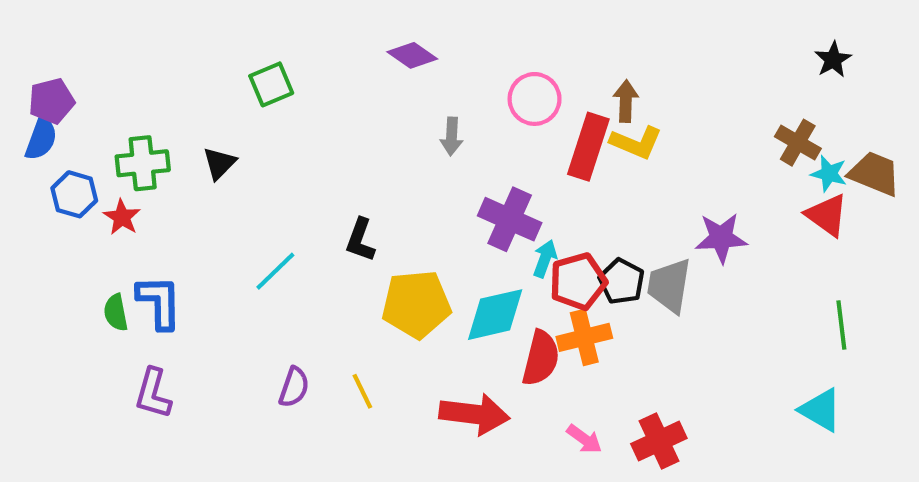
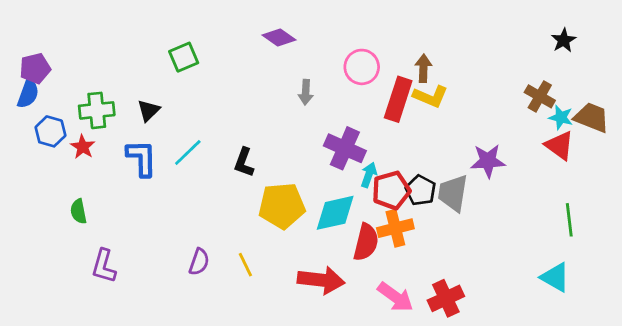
cyan line: (275, 271) -> (188, 152), moved
blue L-shape: (159, 302) -> (142, 158), moved
pink arrow: (584, 439) -> (395, 297), size x1.5

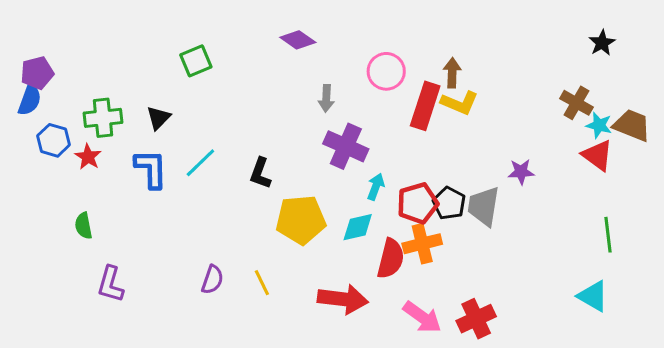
purple cross: (345, 148) -> (346, 146), moved
purple star: (488, 161) -> (521, 172), size x0.7
cyan arrow: (369, 175) -> (376, 187), moved
cyan diamond: (335, 213) -> (358, 227), size x0.7

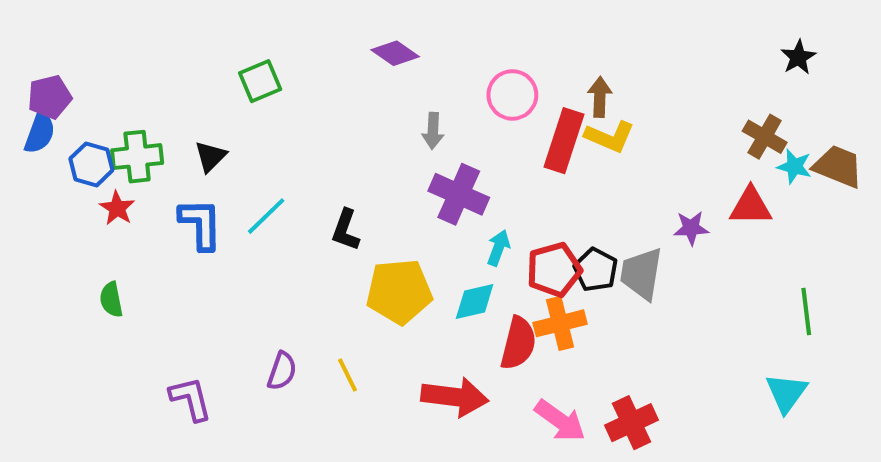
blue hexagon: (54, 140) -> (91, 164), moved
red triangle: (597, 155) -> (751, 206), moved, turned -36
purple L-shape: (111, 284) -> (191, 399), moved, turned 150
cyan triangle: (593, 296) -> (786, 393), turned 36

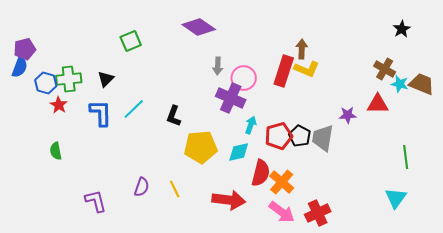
purple diamond: (395, 53) -> (199, 27), size x1.4
pink circle: (512, 95) -> (244, 78), moved
orange cross: (560, 323) -> (282, 182), moved, turned -35

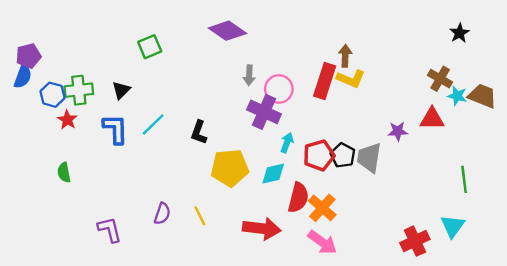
red cross: (318, 213) -> (415, 241), moved

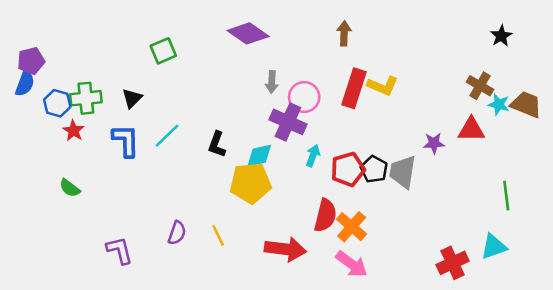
brown arrow: (345, 56) -> (344, 33), moved
green semicircle: (64, 172) -> (70, 188), turned -42
cyan diamond: (273, 174) -> (259, 156), moved
cyan triangle: (453, 226) -> (494, 247), turned 35

